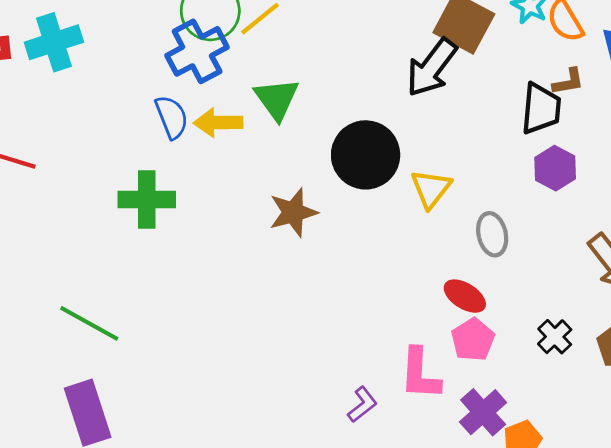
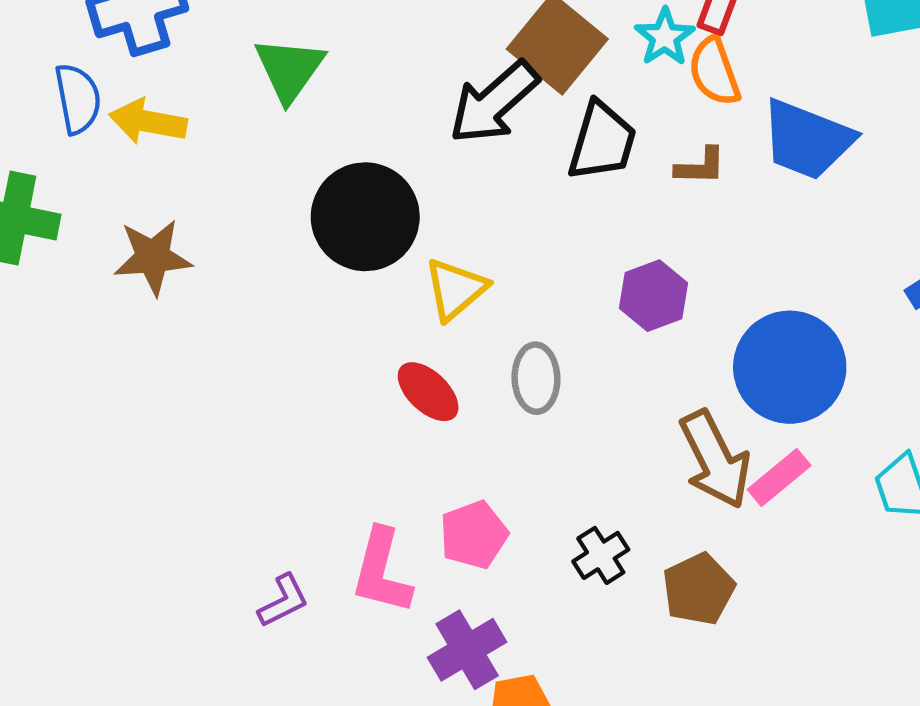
green triangle: (277, 99) -> (289, 69), moved
black trapezoid: (541, 109) -> (602, 141), moved
brown star: (293, 212) -> (153, 257), moved
red ellipse: (465, 296) -> (428, 392), moved

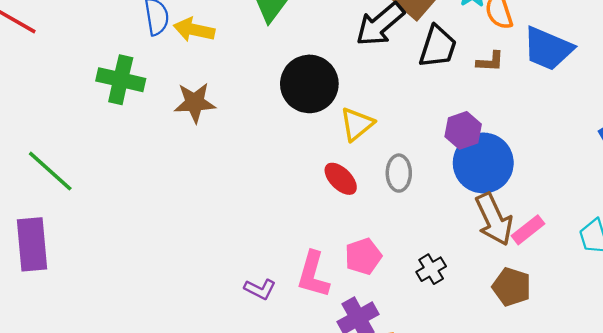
blue circle: (790, 367) -> (483, 163), moved
brown pentagon: (699, 589) -> (512, 287), moved, turned -30
purple L-shape: (283, 601) -> (260, 289), turned 52

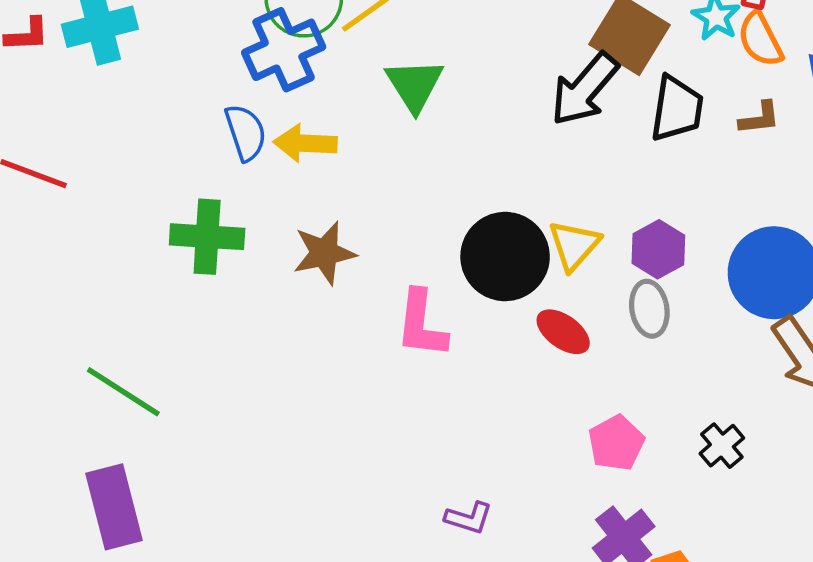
black circle: (309, 84) -> (505, 257), moved
purple hexagon: (463, 130) -> (658, 249), moved
pink L-shape: (313, 275) -> (421, 324), moved

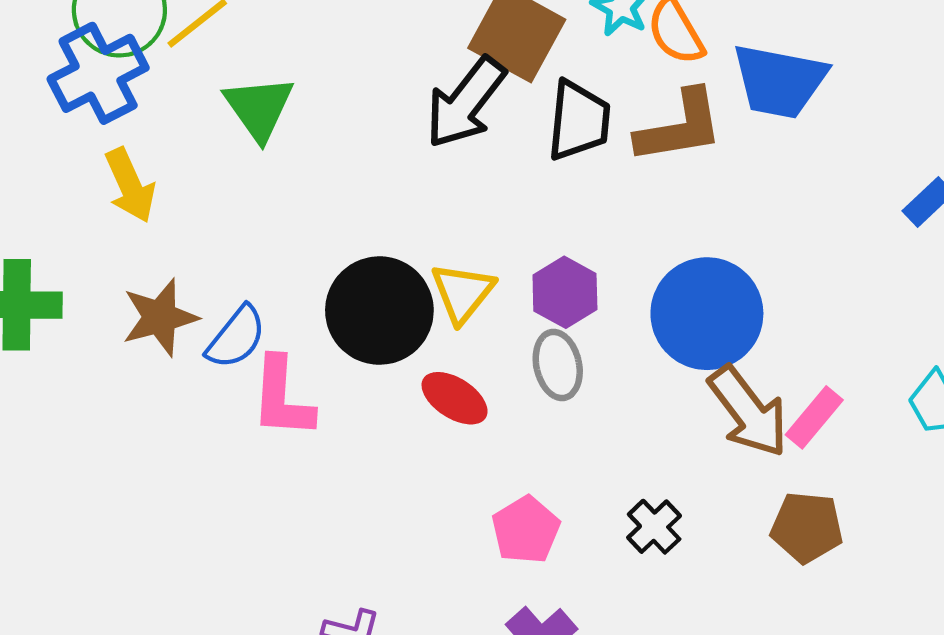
brown L-shape: (760, 118) -> (680, 127), size x1.8
blue semicircle: (246, 132) -> (236, 337), moved, turned 60
yellow arrow: (305, 143) -> (130, 185), turned -114

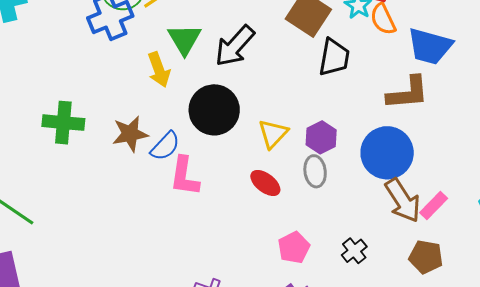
black arrow: (466, 103) -> (235, 46), moved
brown L-shape: (680, 127) -> (408, 93), moved
yellow arrow: (130, 185) -> (159, 70), moved
black circle: (379, 311) -> (214, 110), moved

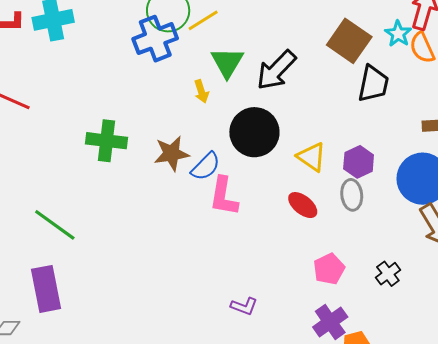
yellow arrow: (159, 70) -> (201, 91), size x0.7
yellow triangle: (273, 134) -> (312, 157), turned -40

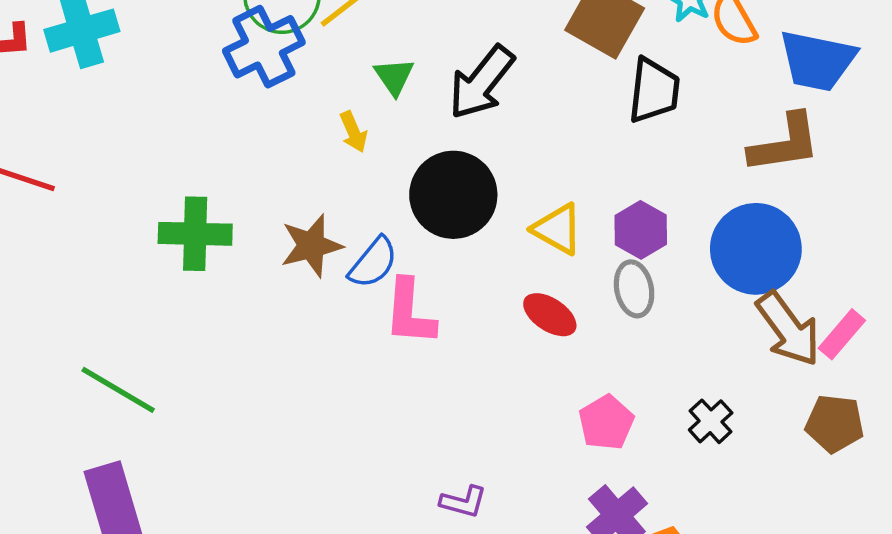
green triangle: (227, 62) -> (394, 77), size x0.7

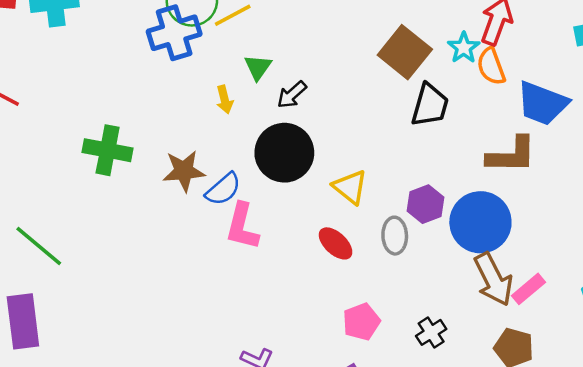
black arrow: (481, 82) -> (292, 95), moved, size x0.6
purple hexagon: (641, 230) -> (426, 204), moved

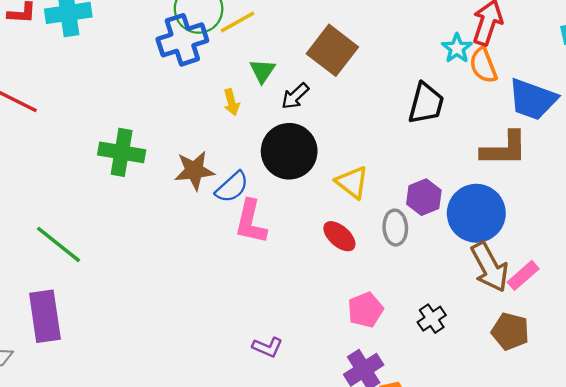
brown square: (405, 52) -> (332, 50), moved

